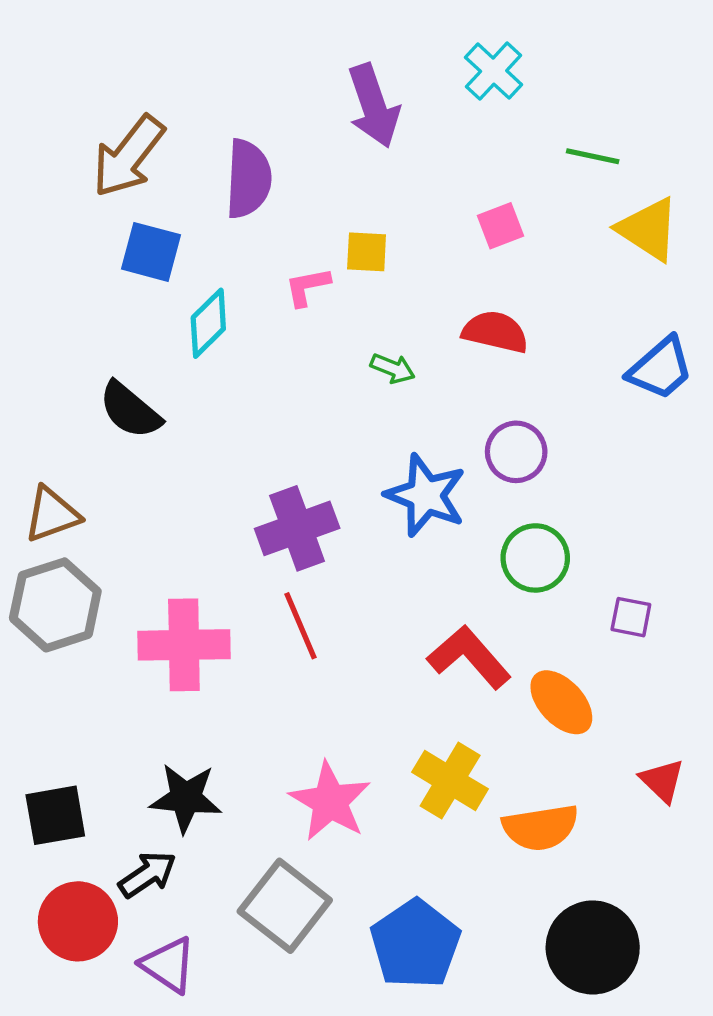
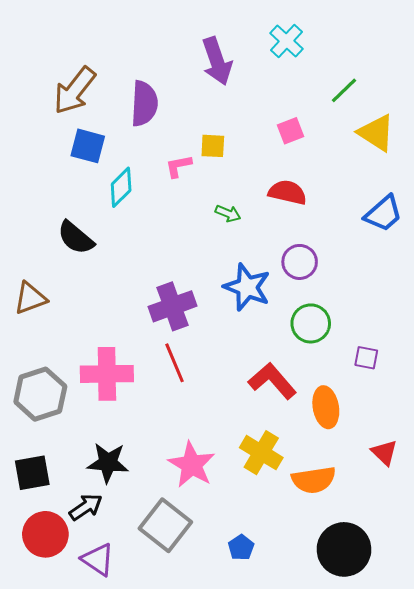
green line: (593, 156) -> (344, 90), turned -56
gray hexagon: (55, 605) -> (40, 394), moved
orange ellipse: (561, 702) -> (326, 407), turned 33
blue pentagon: (415, 944) -> (241, 547), size x0.5

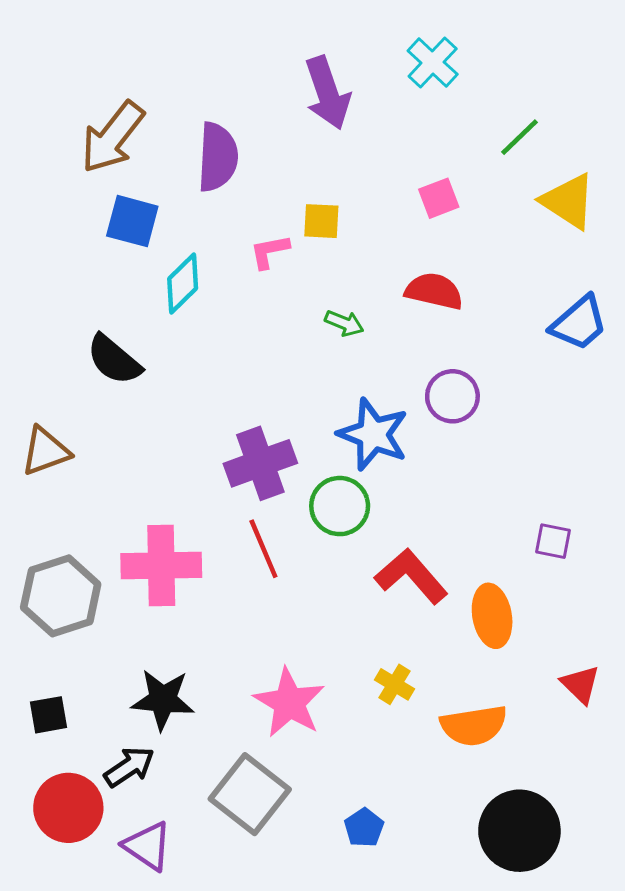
green circle: (311, 323) -> (340, 506), moved
yellow cross: (261, 453) -> (395, 684), size x0.6
black square: (32, 473) -> (49, 715), size x0.7

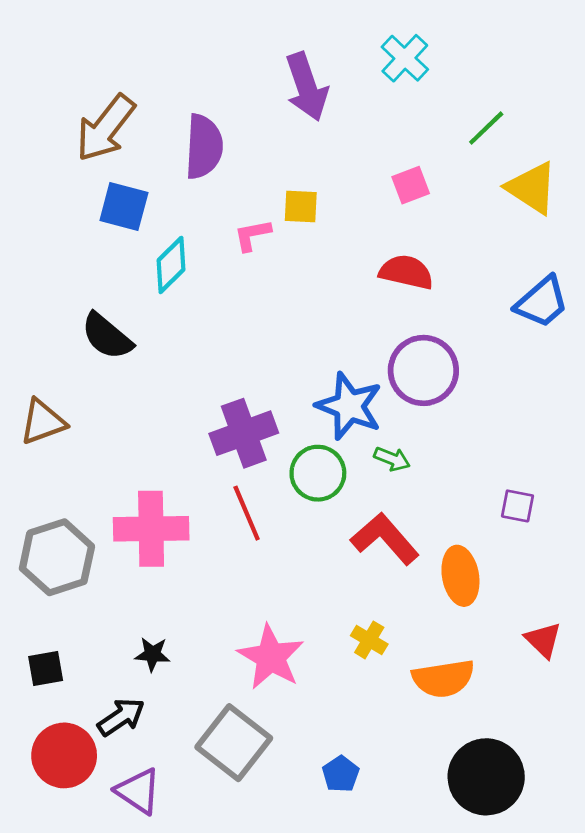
green arrow: (344, 323) -> (392, 459), moved
purple circle: (452, 396) -> (423, 370), size x1.4
black star: (163, 700) -> (152, 654), size x0.6

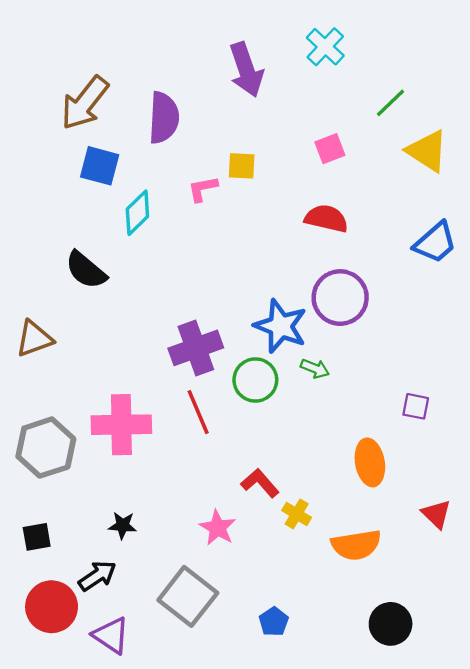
red L-shape: (385, 539) -> (260, 483), moved, size x0.7
pink star: (271, 657) -> (218, 528), size x0.7
black circle: (486, 777) -> (391, 624), size x0.7

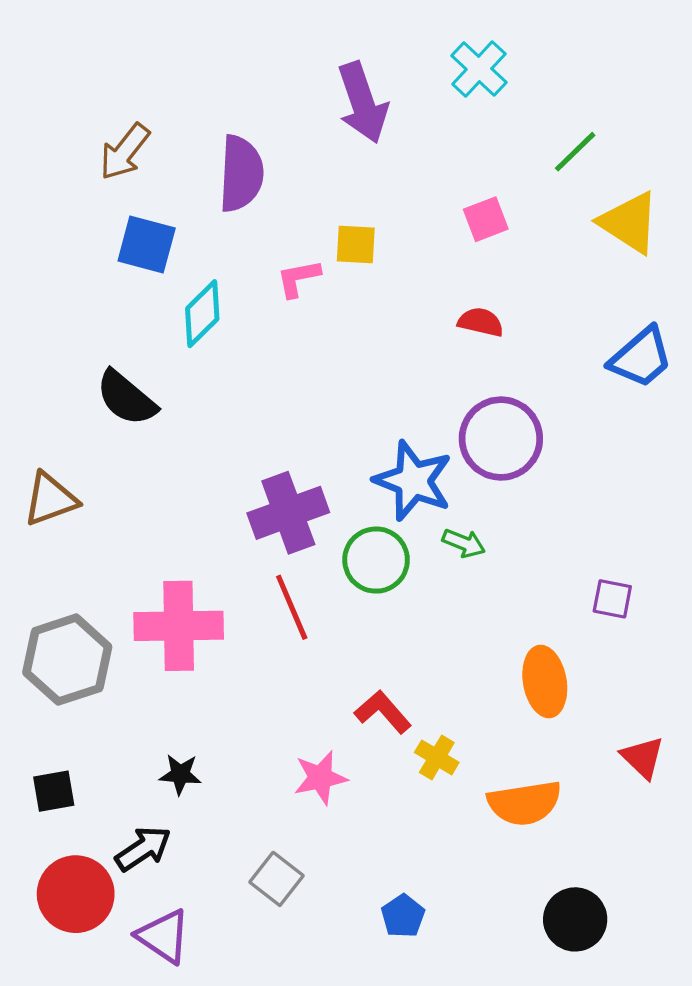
brown arrow: (85, 103) -> (125, 152), size x0.7
red semicircle: (326, 219) -> (481, 322), size x0.7
pink star: (218, 528) -> (320, 778), turned 30
gray square: (188, 596) -> (276, 879), size x0.6

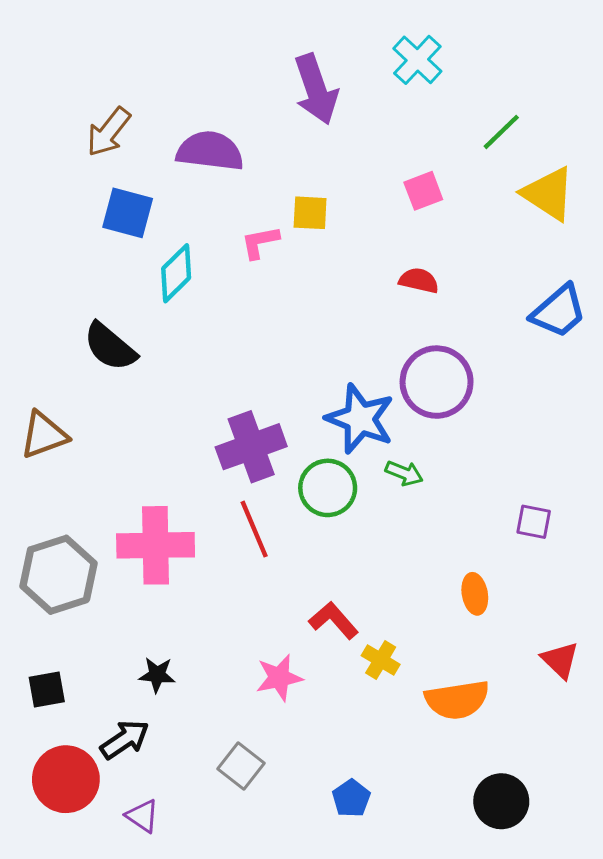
purple semicircle: (241, 174) -> (210, 151), turned -86
orange ellipse: (545, 682) -> (475, 594), size x0.7
purple triangle: (163, 936) -> (142, 816), size x0.7

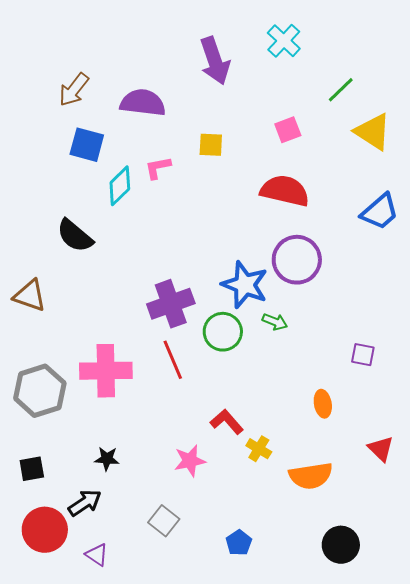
pink L-shape: (260, 242) -> (158, 168), moved
red semicircle: (419, 281) -> (285, 191), size x1.8
brown triangle: (44, 435) -> (30, 296), turned 39

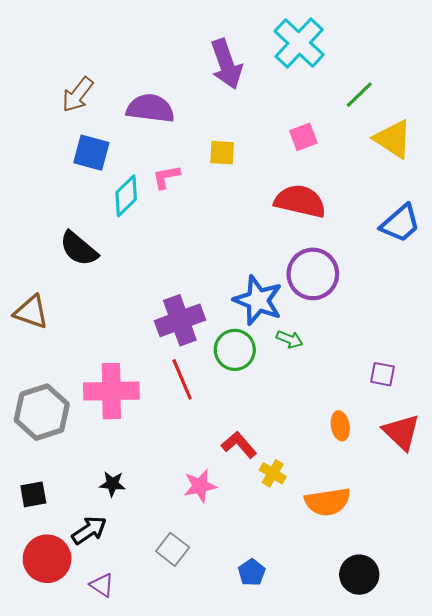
cyan cross: (284, 41) -> (299, 43), size x1.4
red triangle: (381, 449) -> (401, 432), moved, size x1.4

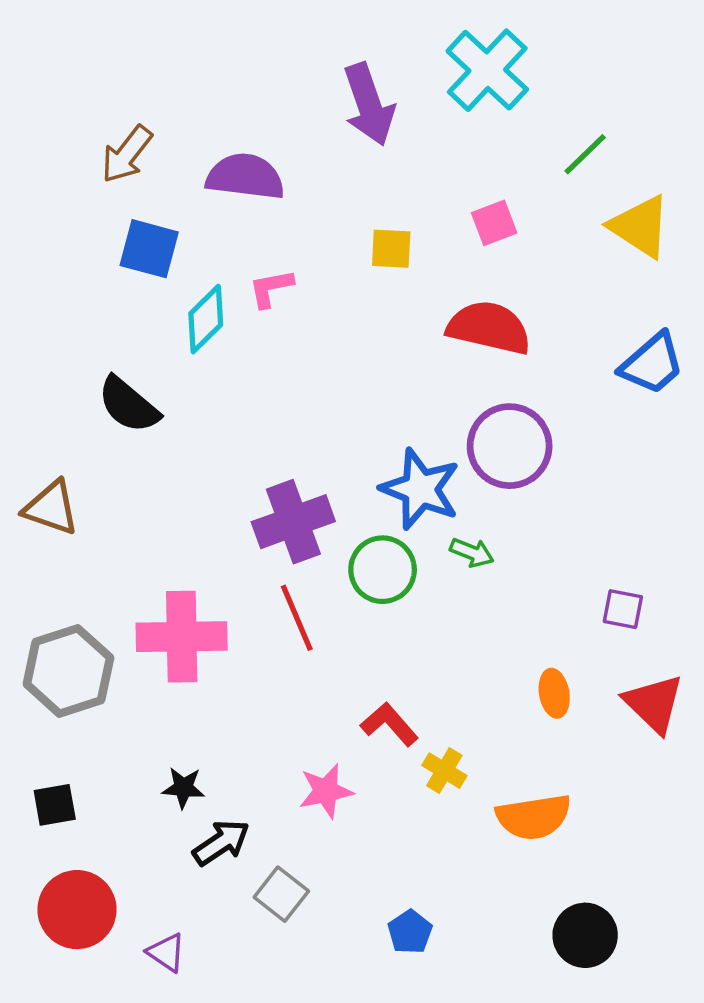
yellow square: (222, 153) -> (391, 249), moved
black arrow: (89, 530) -> (221, 843), moved

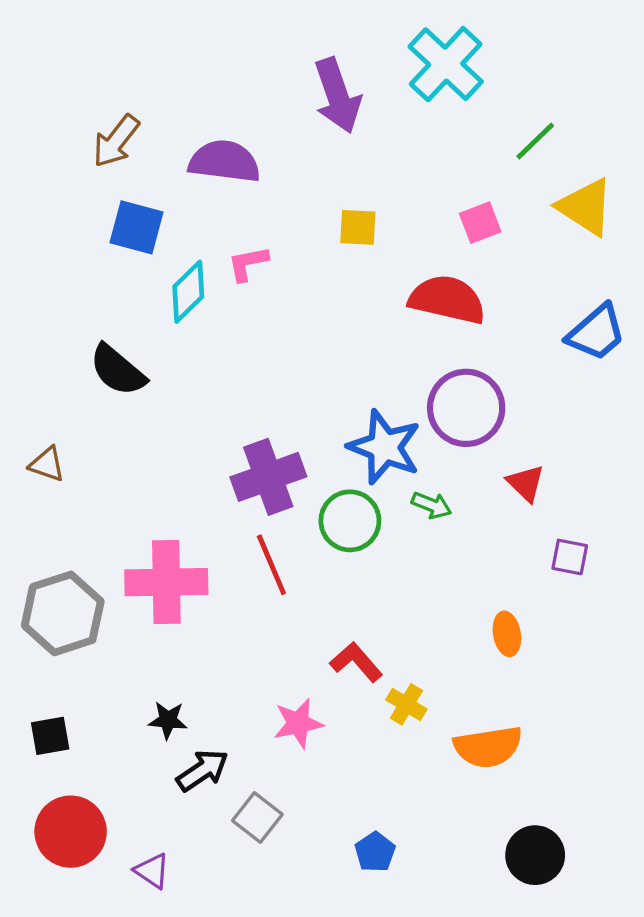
pink square: (494, 223) -> (480, 223), moved
brown triangle: (51, 508) -> (47, 464), size x0.7
red triangle: (654, 704) -> (526, 483), moved, size x0.7

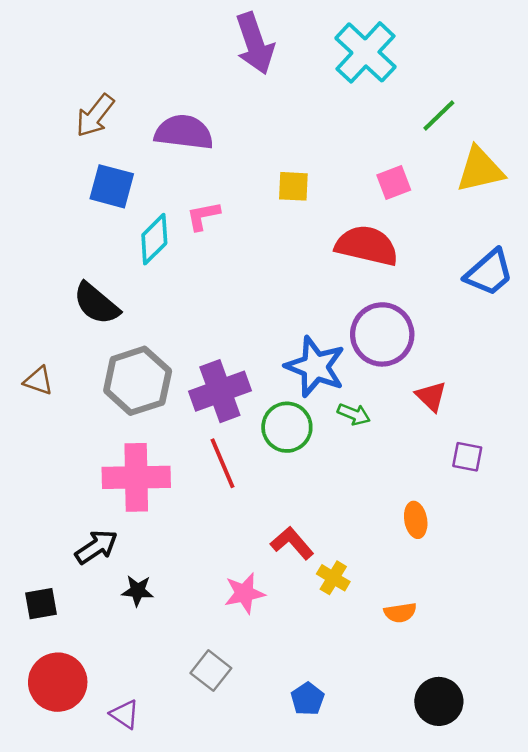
purple arrow: (337, 96) -> (255, 43), moved
yellow triangle: (585, 207) -> (480, 170), turned -46
gray hexagon: (63, 613) -> (138, 381), moved
orange semicircle: (488, 747) -> (400, 613), size x0.6
black arrow: (202, 770) -> (96, 547), moved

